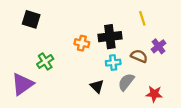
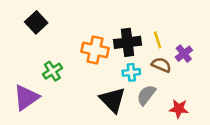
yellow line: (142, 18) -> (158, 40), moved
black square: (31, 19) -> (36, 22), turned 30
orange cross: (82, 43) -> (95, 50), size x1.5
black triangle: (97, 86) -> (113, 100), size x1.6

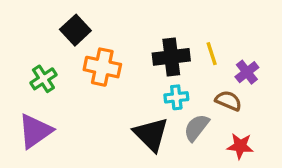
black square: (36, 22) -> (75, 30), moved
orange cross: (95, 50) -> (102, 67), moved
brown semicircle: (161, 65) -> (228, 101), moved
green cross: (52, 71) -> (43, 79), moved

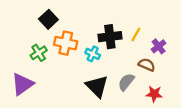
yellow line: (212, 54) -> (136, 34), turned 48
green cross: (43, 79) -> (39, 53), moved
cyan cross: (176, 97) -> (93, 54), moved, turned 32

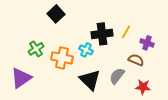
black square: (48, 19) -> (56, 14), moved
orange cross: (66, 43) -> (62, 58), moved
purple cross: (159, 46) -> (147, 43), turned -32

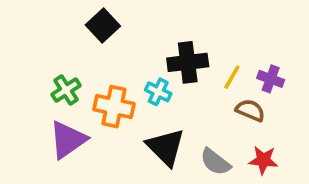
yellow line: (126, 32) -> (232, 77), moved
gray semicircle: (117, 76) -> (215, 162), moved, turned -90
purple triangle: (21, 78) -> (68, 140), moved

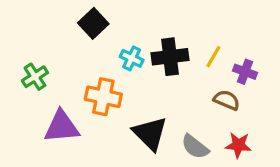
yellow line: (232, 77) -> (213, 57), moved
green cross: (66, 90) -> (35, 77), moved
cyan cross: (158, 92) -> (132, 58), moved
purple triangle: (68, 140) -> (62, 127), turned 30

